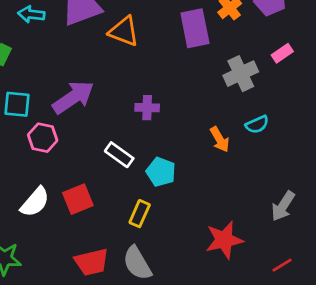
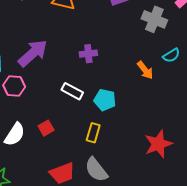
gray cross: (241, 74) -> (154, 19), turned -35
red square: (78, 199) -> (46, 128), size x0.7

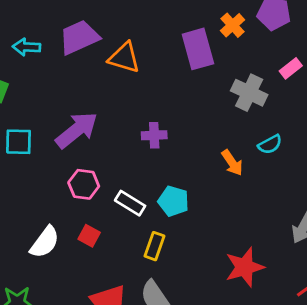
pink hexagon: (14, 86) -> (84, 184), moved
white rectangle: (72, 91) -> (130, 203), moved
red square: (46, 128) -> (89, 236), turned -35

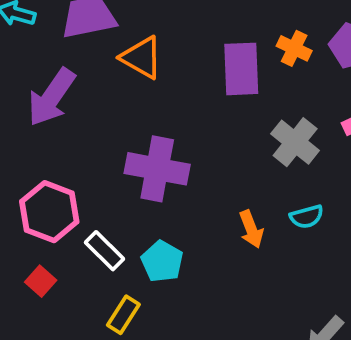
orange cross: (233, 25) -> (294, 48), turned -35
purple arrow: (77, 130) -> (51, 97), moved, turned 150
purple cross: (154, 135) -> (157, 169), size x1.8
pink hexagon: (84, 184) -> (49, 212), size x1.4

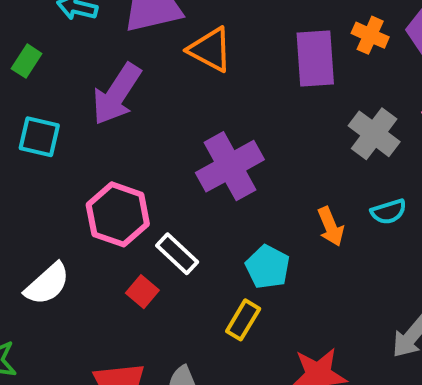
purple cross: (157, 169) -> (230, 166), turned -38
cyan pentagon: (162, 261) -> (268, 267), moved
red square: (41, 281) -> (142, 292), moved
yellow rectangle: (123, 315) -> (243, 320), moved

